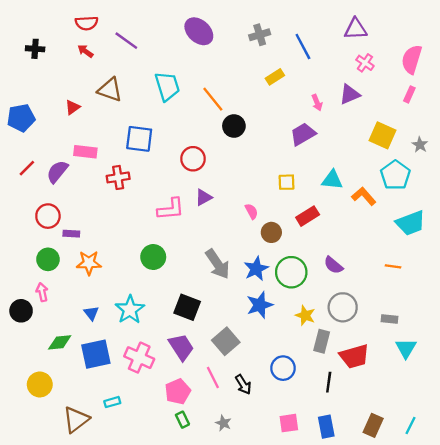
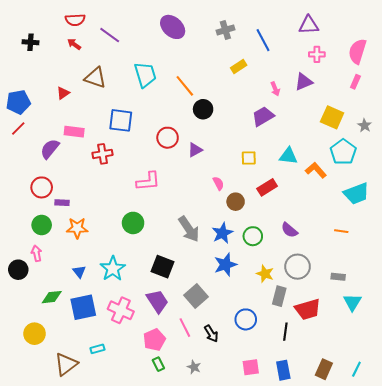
pink cross: (365, 63) -> (317, 54), turned -35
red line: (27, 168) -> (18, 129), moved
purple triangle: (204, 197) -> (195, 150), moved
green circle: (291, 272) -> (253, 236), size x0.7

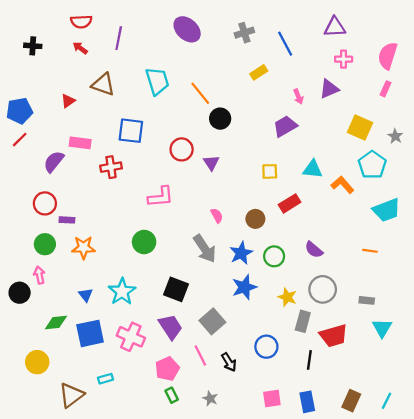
purple line: (110, 35) -> (119, 38), turned 65
purple triangle: (195, 150) -> (211, 163), turned -35
pink semicircle: (218, 183) -> (217, 216), moved

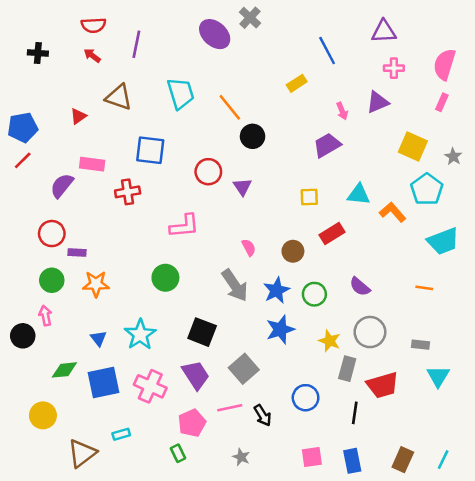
gray cross: (244, 33) -> (250, 18), moved, turned -30
pink line: (200, 356) -> (230, 408), turned -75
green rectangle: (172, 395) -> (178, 453), moved

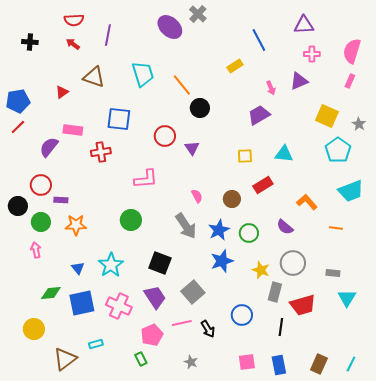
orange L-shape: (393, 212) -> (307, 202), moved
black circle: (23, 336) -> (18, 206), moved

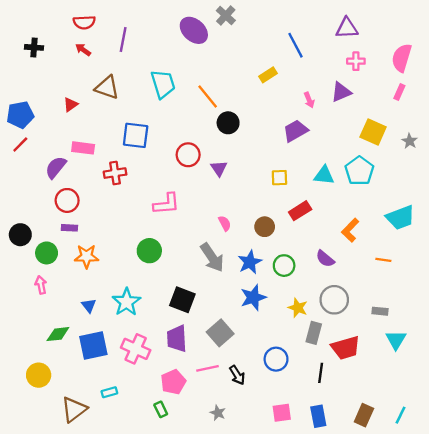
cyan pentagon: (338, 150) -> (359, 171), moved
red circle: (41, 185) -> (67, 200), moved
orange L-shape: (307, 202) -> (350, 230), turned -95
purple trapezoid: (155, 297) -> (177, 339), turned -150

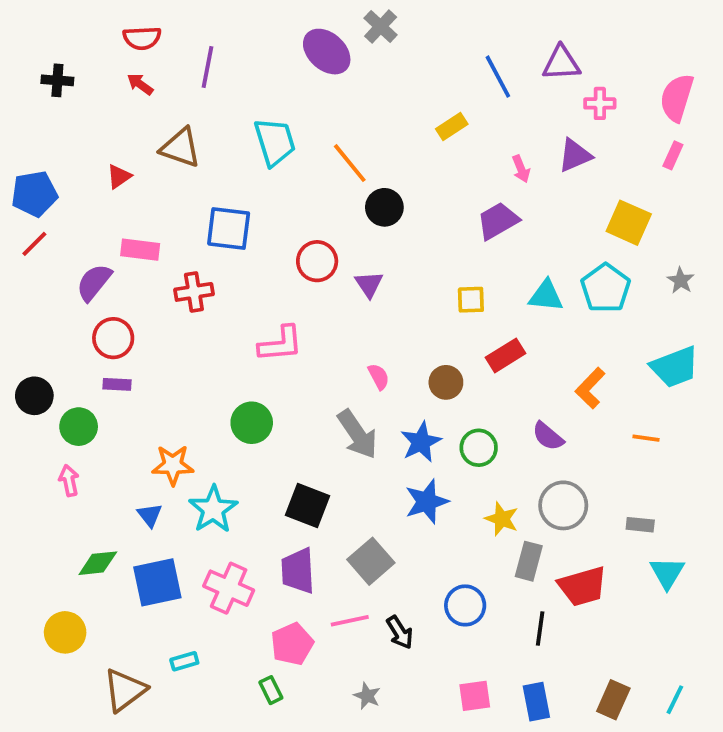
purple triangle: (347, 28) -> (561, 63), moved
gray star: (410, 141) -> (681, 280), moved
orange star: (87, 256) -> (173, 465), moved

